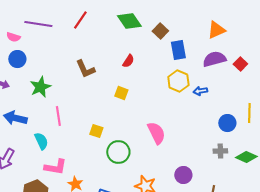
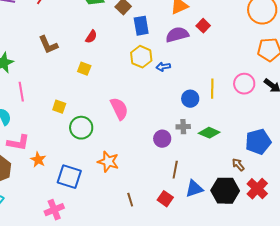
red square: (240, 64) -> (203, 26), moved
purple circle: (183, 175) -> (162, 139), moved

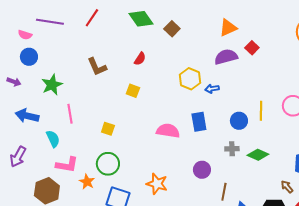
blue rectangle: (141, 26) -> (199, 122), moved
pink semicircle: (119, 109) -> (168, 131), turned -55
green circle: (81, 128) -> (108, 164), moved
purple circle: (162, 139) -> (202, 170), moved

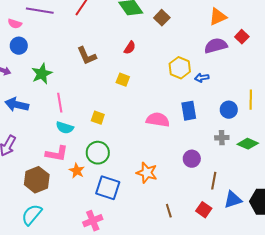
cyan semicircle: (53, 139) -> (65, 128), moved, turned 132

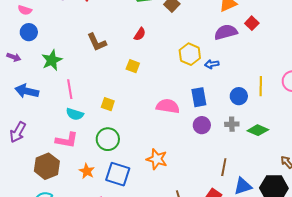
purple circle: (192, 159) -> (202, 125), moved
orange star: (77, 171) -> (87, 171), moved

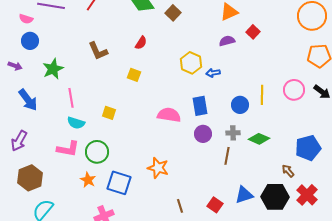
purple semicircle: (226, 32) -> (227, 41), size x0.7
blue arrow: (27, 91) -> (28, 100), turned -140
green circle: (108, 139) -> (97, 152), moved
brown hexagon: (47, 166) -> (30, 178), moved
brown line: (224, 167) -> (227, 156), moved

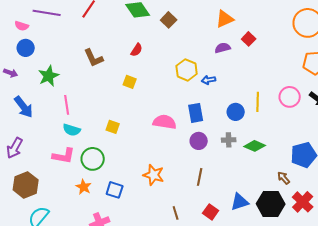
yellow square: (109, 113) -> (113, 127), moved
brown line: (227, 156) -> (200, 177), moved
blue square: (119, 183) -> (115, 190), size x0.7

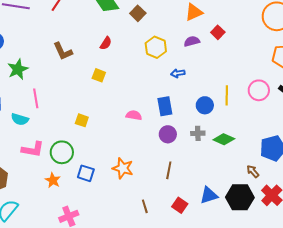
yellow hexagon: (187, 70) -> (156, 47), moved
pink semicircle: (165, 122) -> (134, 115), size x0.7
cyan semicircle: (72, 130) -> (20, 119), moved
blue square: (115, 190) -> (86, 173), moved

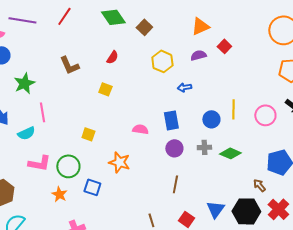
pink circle: (259, 90) -> (265, 115), moved
cyan semicircle: (20, 119) -> (26, 133), turned -42
orange star: (123, 168) -> (119, 162), moved
blue triangle: (209, 195) -> (215, 209), turned -36

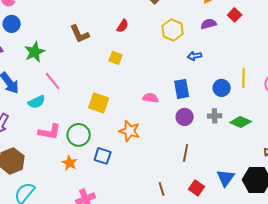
pink line: (42, 112) -> (53, 81), turned -30
yellow square: (88, 134) -> (99, 103), size x1.5

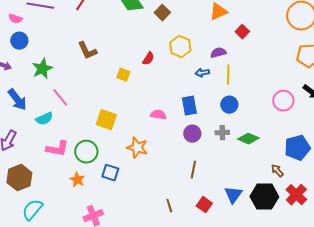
purple semicircle: (209, 24) -> (218, 53), moved
red semicircle: (123, 26) -> (148, 59), moved
yellow line: (244, 78) -> (228, 75), moved

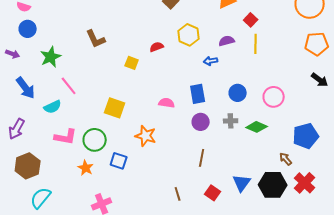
red semicircle: (148, 59) -> (157, 47), turned -144
yellow line: (228, 75) -> (256, 44), moved
pink circle: (283, 101) -> (274, 97), moved

